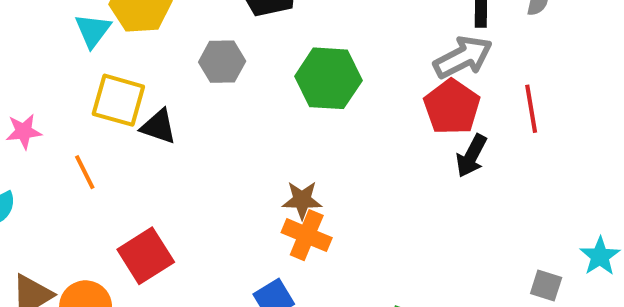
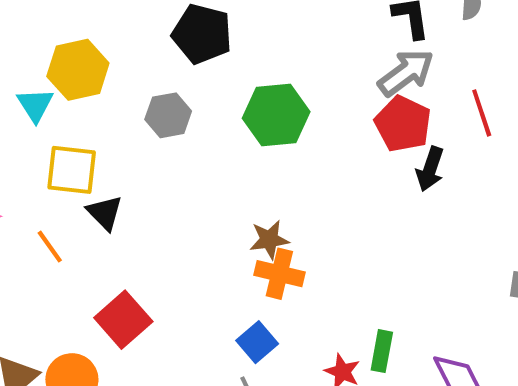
black triangle: (159, 127) -> (105, 213), moved, turned 36

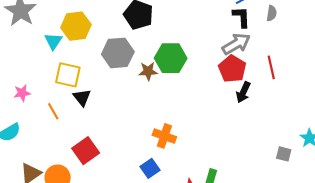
gray hexagon: (168, 115) -> (118, 53), size x1.4
brown star: (269, 240) -> (148, 71), moved

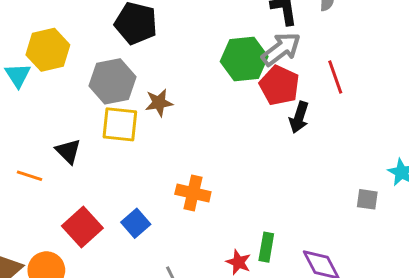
green hexagon: (171, 58) -> (244, 59), moved
yellow square: (68, 75) -> (120, 124), moved
orange line: (53, 111) -> (29, 176), turned -36
blue square: (150, 168) -> (136, 223), moved

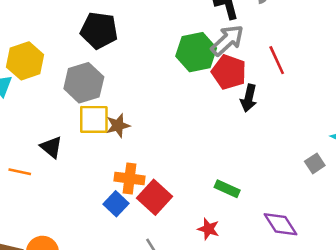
brown star: (159, 103) -> (118, 126), moved
orange cross: (193, 193) -> (130, 179), moved
gray square: (367, 199) -> (315, 163), turned -36
red square: (82, 227) -> (154, 197), moved
green rectangle: (266, 247) -> (227, 189), moved, turned -70

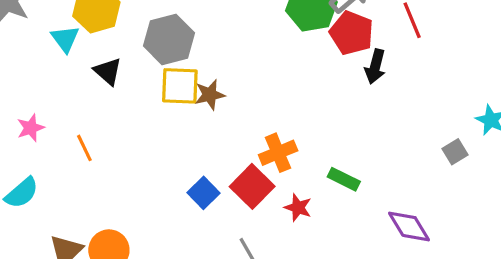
black triangle: (51, 147) -> (108, 71), moved
orange line: (20, 172) -> (84, 148), turned 50
orange cross: (130, 179) -> (278, 153), moved, turned -32
red star: (208, 229) -> (298, 208), moved

